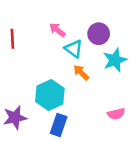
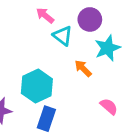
orange arrow: (81, 73) -> (83, 68), moved
pink semicircle: (116, 114) -> (109, 106), turned -126

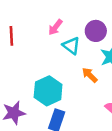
pink arrow: (45, 15) -> (55, 27), turned -91

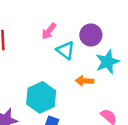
orange arrow: (90, 75) -> (84, 81), turned -42

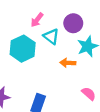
cyan hexagon: (41, 97) -> (23, 49), moved

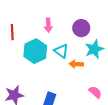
pink arrow: (37, 20) -> (48, 25), turned -40
cyan triangle: (51, 36) -> (61, 51), moved

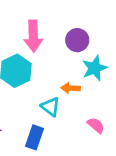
pink arrow: (48, 25) -> (33, 36), size x1.6
cyan triangle: (61, 51) -> (51, 107), moved

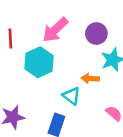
pink arrow: (33, 36) -> (55, 30), turned 48

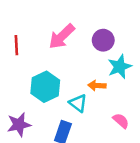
cyan hexagon: (39, 62) -> (45, 87), moved

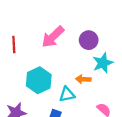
cyan triangle: (78, 103) -> (67, 94), turned -49

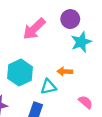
purple circle: (89, 40) -> (70, 19), moved
cyan star: (103, 63) -> (81, 42), moved

